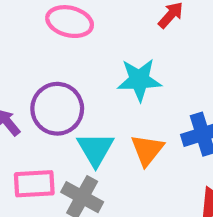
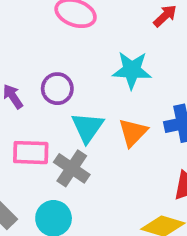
purple circle: (57, 109) -> (57, 89), size x0.7

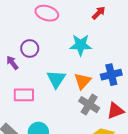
purple circle: (57, 89) -> (30, 48), moved
gray cross: (72, 168) -> (89, 105), moved

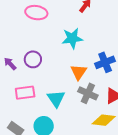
purple circle: (30, 48) -> (33, 59), moved
cyan triangle: (56, 79) -> (56, 99), moved

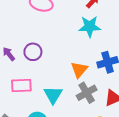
cyan star: (72, 38) -> (90, 27), moved
gray cross: (88, 93) -> (87, 93), turned 30

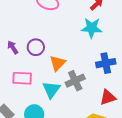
orange triangle: (79, 70) -> (58, 63), moved
gray cross: (87, 93) -> (75, 81), moved

